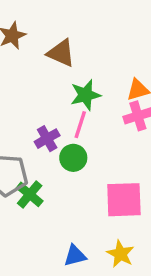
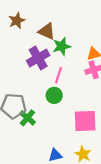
green star: (86, 95) -> (62, 46), moved
purple cross: (47, 139) -> (38, 58), moved, size x1.5

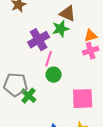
brown triangle: (47, 31) -> (68, 14), moved
pink line: (58, 75) -> (49, 59), moved

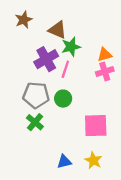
brown triangle: (68, 14) -> (57, 30), moved
pink line: (49, 59) -> (65, 69), moved
gray pentagon: (16, 85) -> (36, 95), moved

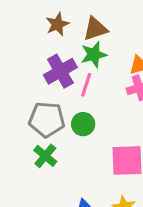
brown star: (24, 20) -> (57, 24), moved
brown triangle: (57, 30) -> (95, 29), moved, turned -42

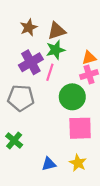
green circle: (83, 124) -> (72, 97), moved, size x1.5
green cross: (45, 156) -> (14, 140), moved

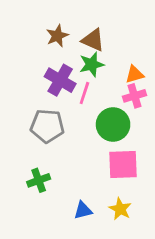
brown triangle: (57, 31) -> (93, 40), turned 42
purple cross: (31, 62) -> (60, 80), turned -30
green cross: (14, 140) -> (39, 180), turned 30

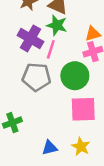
green star: (92, 64) -> (57, 25), turned 30
gray pentagon: (47, 126) -> (36, 77), moved

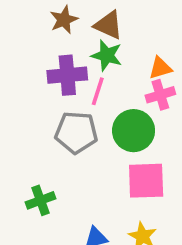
purple cross: (30, 38) -> (67, 75), turned -35

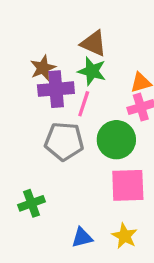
brown star: (64, 20) -> (43, 68), moved

